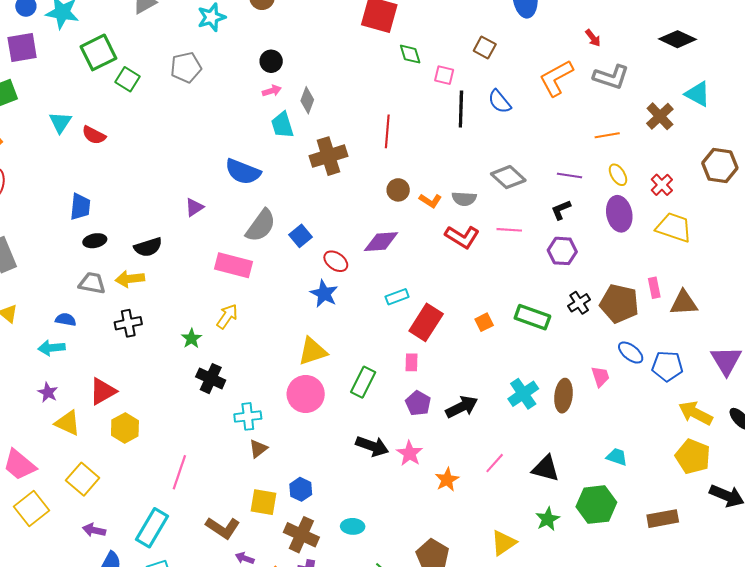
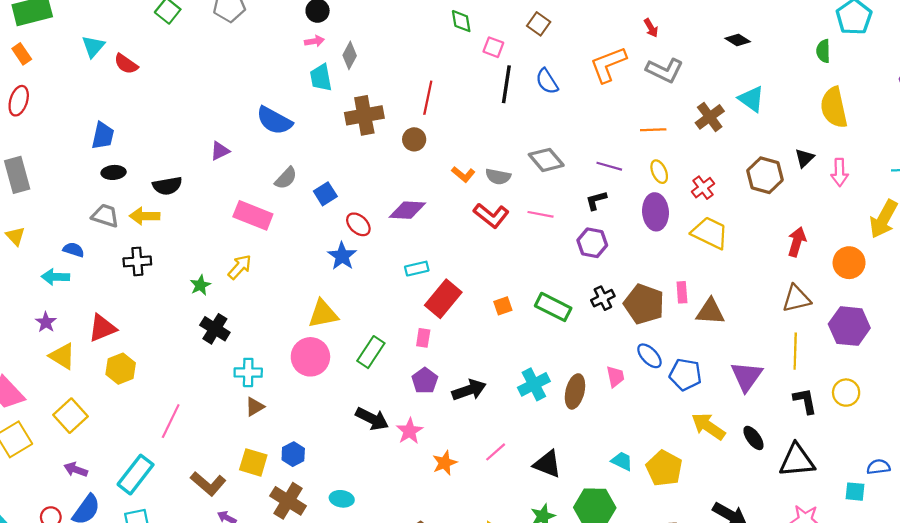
black diamond: (678, 39) -> (738, 40), size x0.7
brown circle: (398, 190) -> (414, 139), moved
gray semicircle: (261, 226) -> (286, 178), size x0.7
yellow pentagon: (693, 457) -> (664, 468), moved

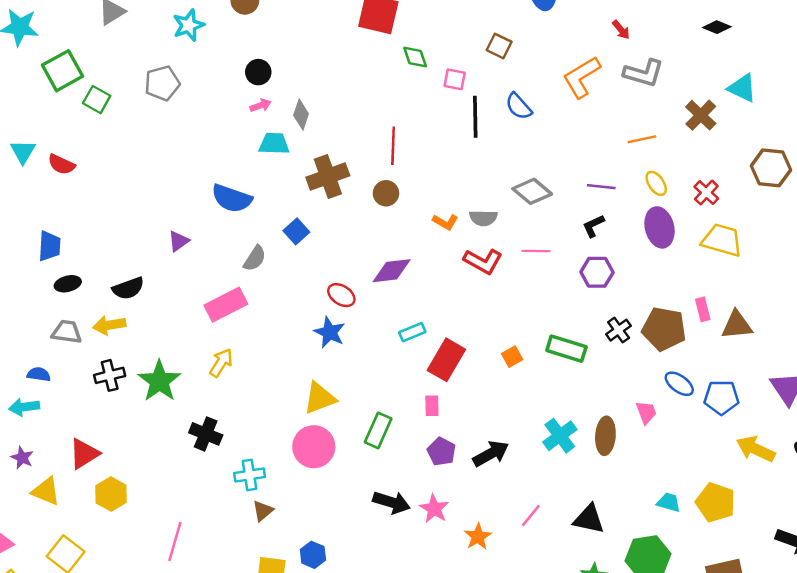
cyan trapezoid: (321, 78) -> (274, 144), turned 112
blue square: (325, 194) -> (296, 231), moved
pink rectangle: (253, 215) -> (226, 305), turned -39
green star: (200, 285) -> (159, 381), moved, size x1.8

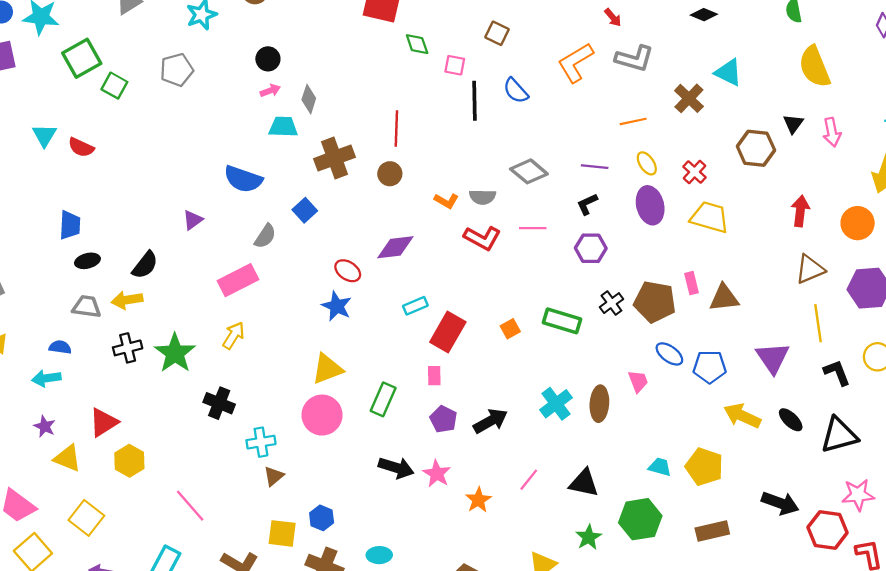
black semicircle: (128, 288) -> (145, 265), turned -32
pink line: (175, 541) -> (190, 506), turned -57

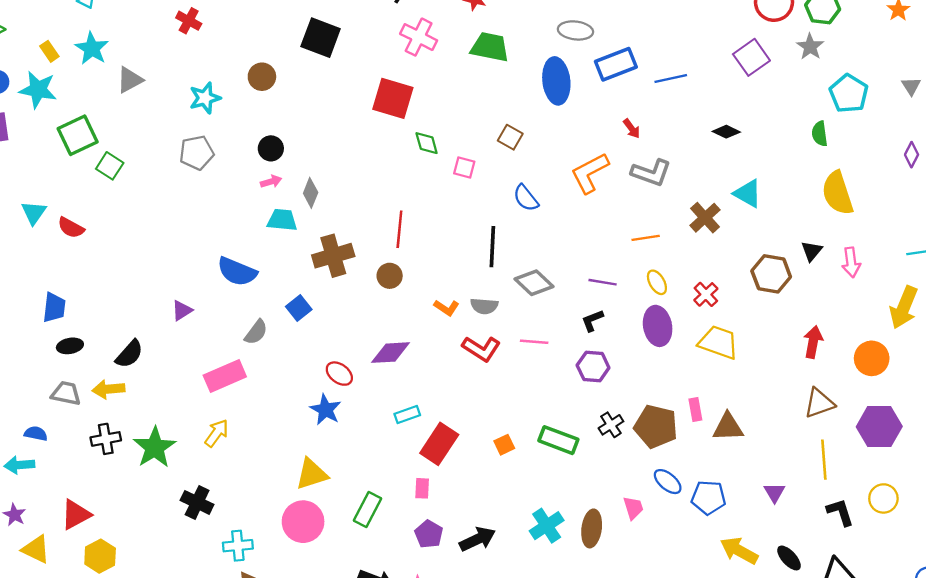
gray pentagon: (177, 70) -> (197, 153), moved
black line: (475, 101) -> (492, 247), moved
purple triangle: (773, 358) -> (774, 492), size x0.6

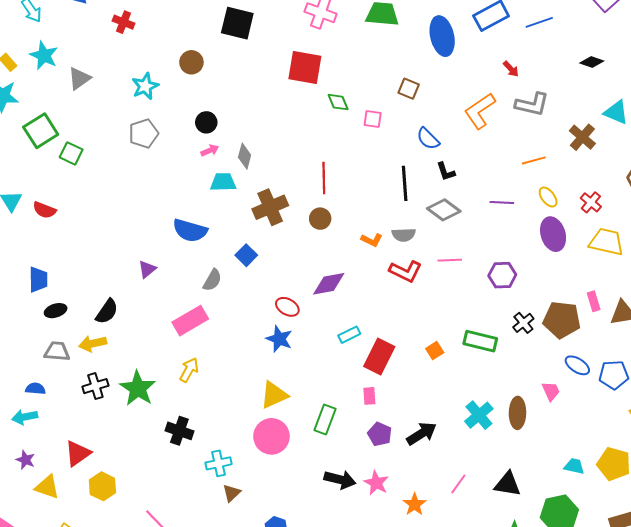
black L-shape: (592, 320) -> (446, 172), moved, turned -80

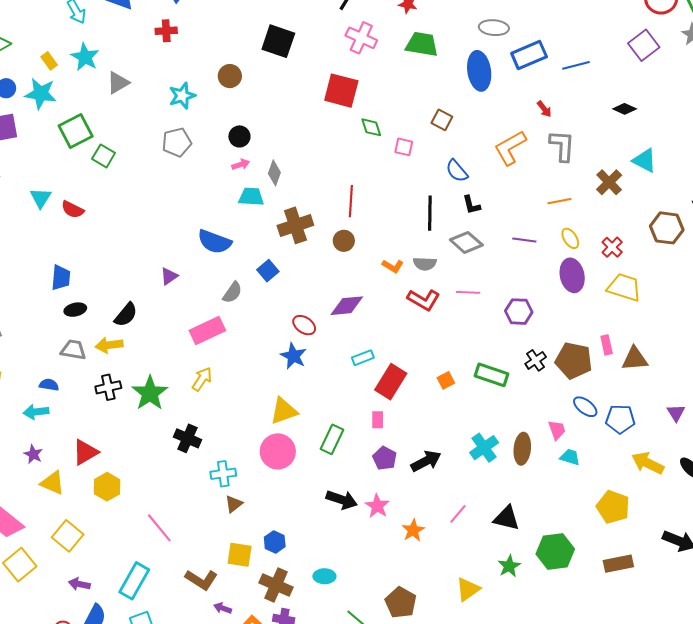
red cross: (123, 22) -> (166, 31), turned -30
gray L-shape: (532, 104) -> (562, 146), turned -104
cyan trapezoid: (574, 466) -> (570, 457), moved

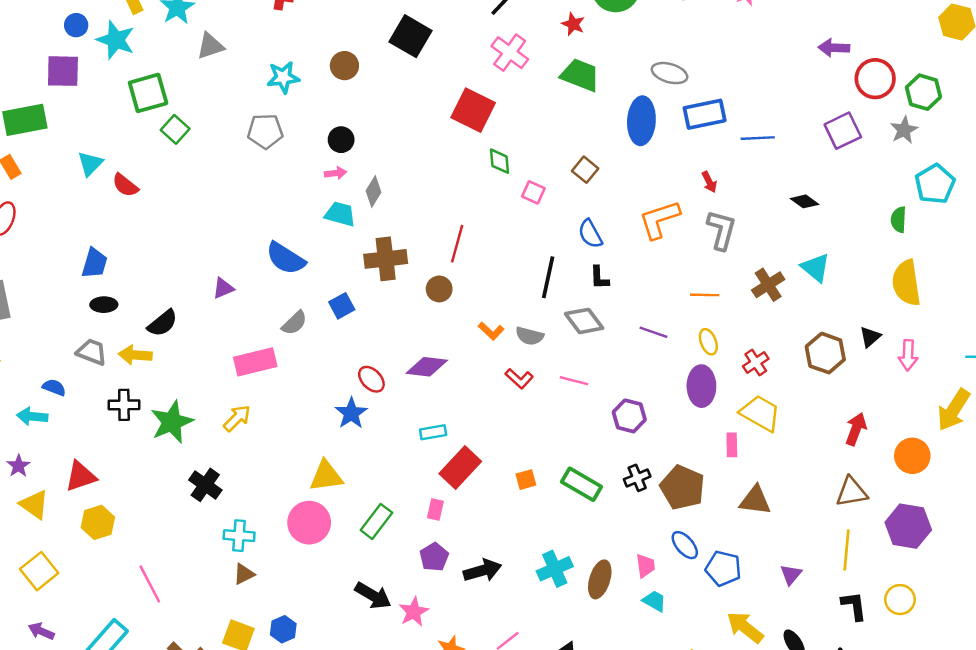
red L-shape: (424, 300) -> (519, 379), size x0.7
pink rectangle: (607, 345) -> (732, 445), moved

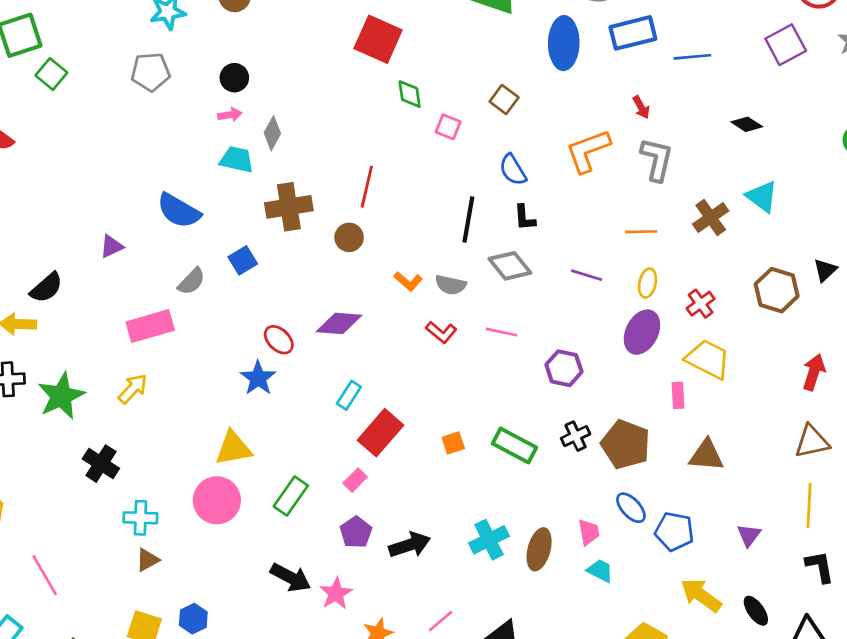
yellow ellipse: (708, 342) -> (648, 283), turned 35
purple ellipse: (701, 386) -> (642, 332), turned 30
cyan rectangle: (433, 432) -> (349, 395), turned -45
pink rectangle: (435, 509) -> (355, 480), turned 35

